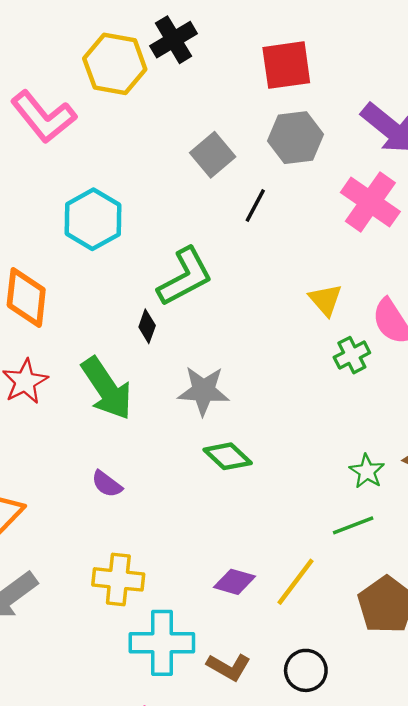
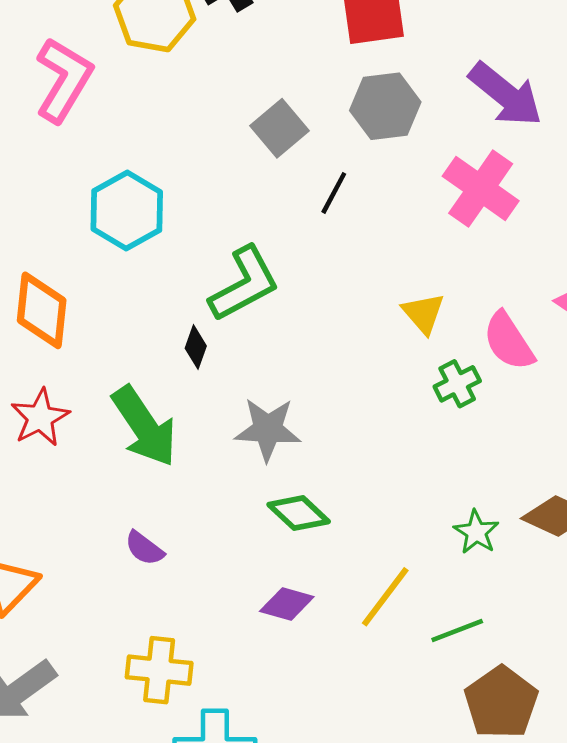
pink L-shape: (43, 117) -> (64, 80), turned -110
green line: (353, 525) -> (457, 630), moved
purple diamond: (234, 582) -> (287, 604), moved
yellow line: (295, 582) -> (385, 597), moved

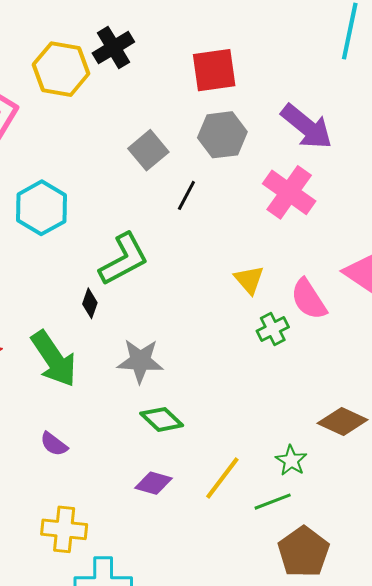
green star: (476, 532) -> (291, 461), moved

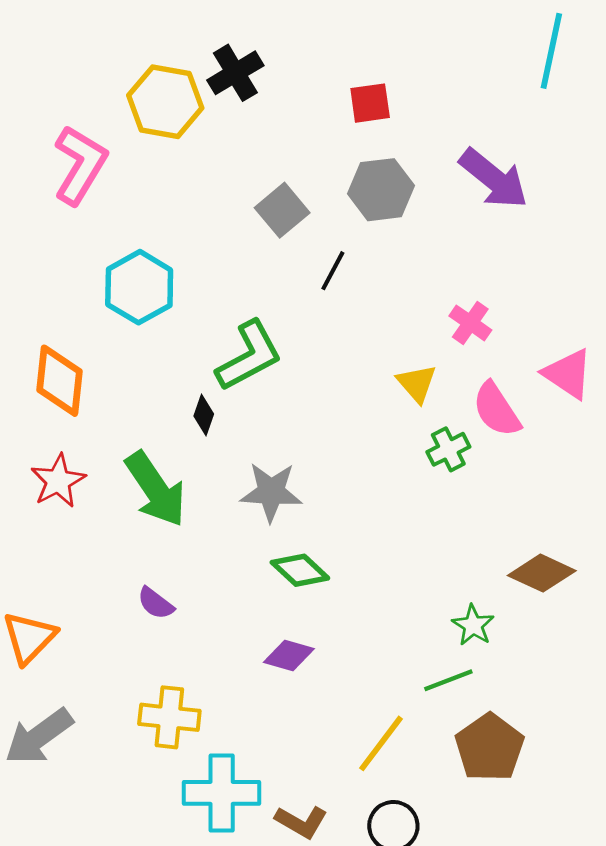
red square: (214, 70) -> (370, 103), size x0.7
pink cross: (289, 192) -> (470, 323), moved, size x0.6
yellow line: (222, 478) -> (381, 743), moved

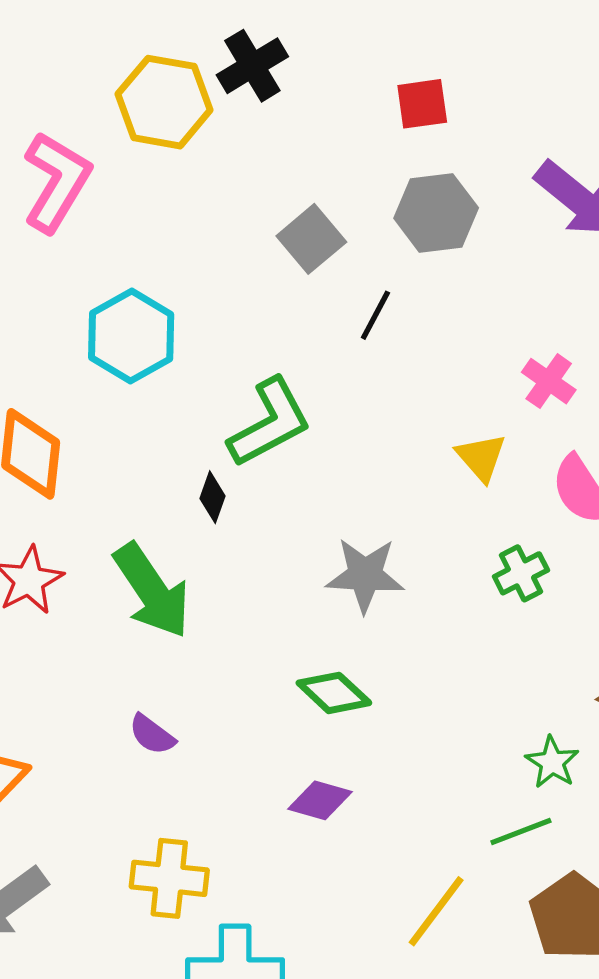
green cross: (448, 449) -> (521, 573), moved
gray star: (271, 492) -> (365, 575), moved

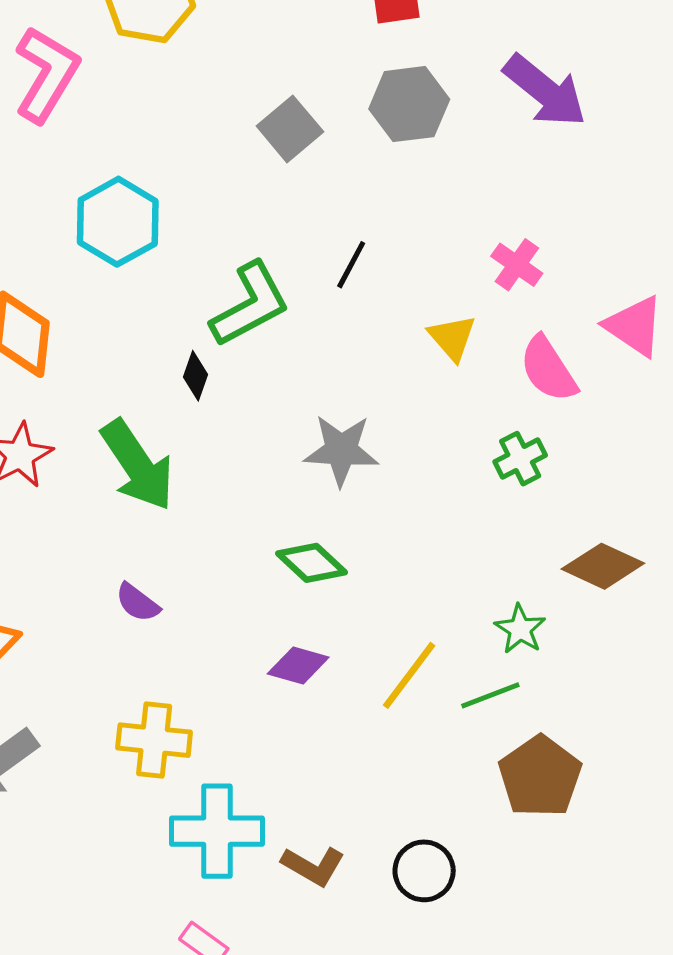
black line: (375, 315) -> (351, 265), moved
green cross: (521, 573) -> (520, 459), moved
yellow line: (436, 911) -> (409, 675), moved

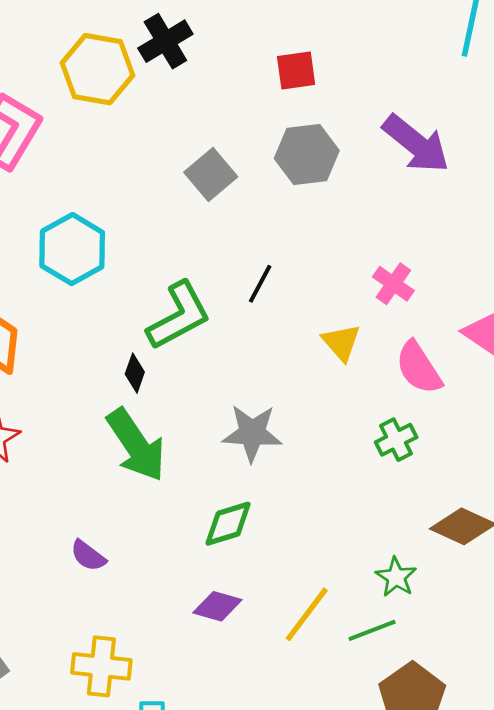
green arrow: (138, 465) -> (136, 445), moved
green diamond: (311, 563) -> (228, 524), turned -60

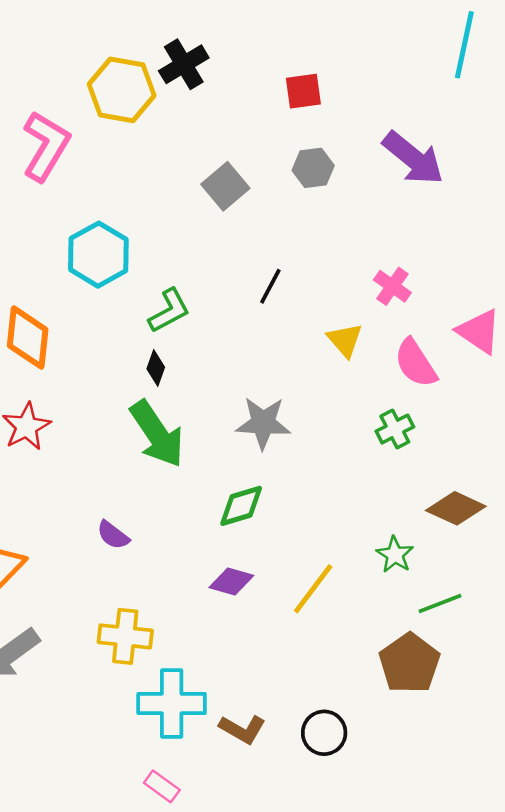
gray hexagon: (307, 154) -> (313, 168), size x0.7
green L-shape: (179, 316) -> (169, 311), moved, size x0.7
green line: (372, 630) -> (440, 603), moved

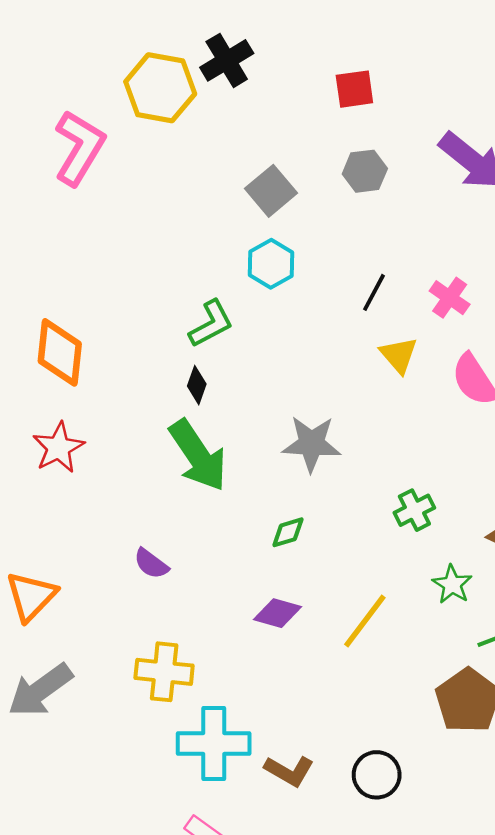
cyan hexagon: (98, 255) -> (271, 264), moved, size x0.7
black line: (270, 286) -> (374, 292), moved
green cross: (395, 429) -> (414, 510), moved
green diamond: (241, 506) -> (288, 532), size x0.7

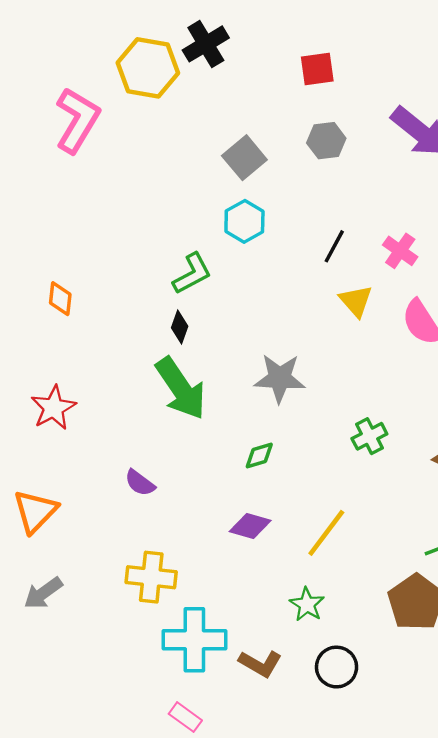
orange diamond: (60, 352) -> (60, 299), size x0.6
red star: (59, 448) -> (53, 408), moved
green star: (452, 584) -> (307, 604), moved
gray arrow: (40, 690) -> (43, 593), size x0.7

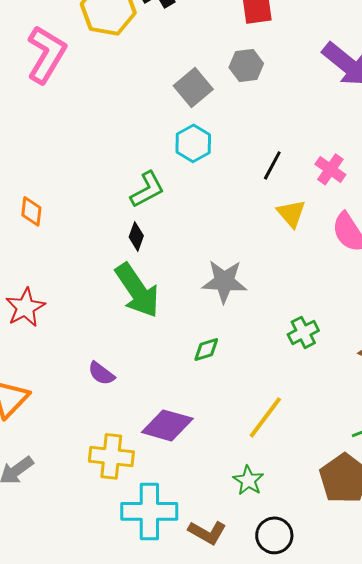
gray hexagon: (326, 141) -> (246, 65), moved
purple diamond: (250, 526) -> (167, 425), moved, size x1.4

